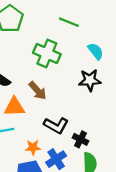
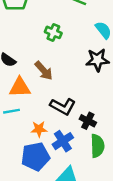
green cross: (47, 54) -> (53, 32), size x0.6

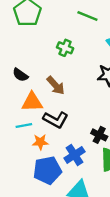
black L-shape: (63, 106) -> (56, 120), moved
orange star: (39, 129) -> (40, 142), moved

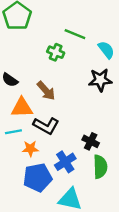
green line: (87, 16) -> (75, 34), moved

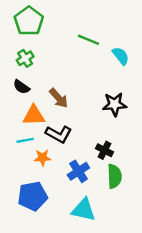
green cross: (56, 52) -> (25, 58), moved, turned 35
black star: (100, 80) -> (114, 104), moved
blue pentagon: (38, 178) -> (33, 196), moved

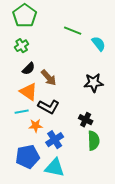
black semicircle: (21, 87) -> (29, 69), moved, turned -80
orange triangle: (34, 115) -> (29, 92), turned 36
blue cross: (78, 171) -> (55, 140), moved
cyan triangle: (83, 210) -> (55, 168), moved

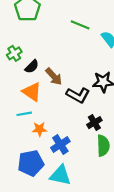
green cross: (22, 46) -> (14, 53), moved
black L-shape: (49, 107) -> (78, 95), moved
black cross: (86, 120) -> (94, 123), turned 32

